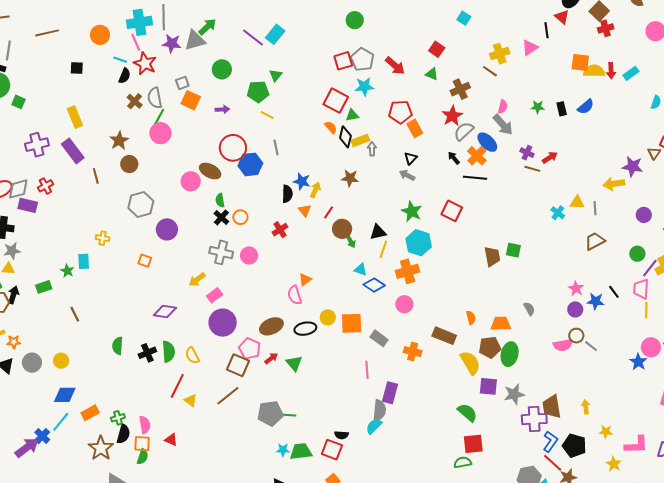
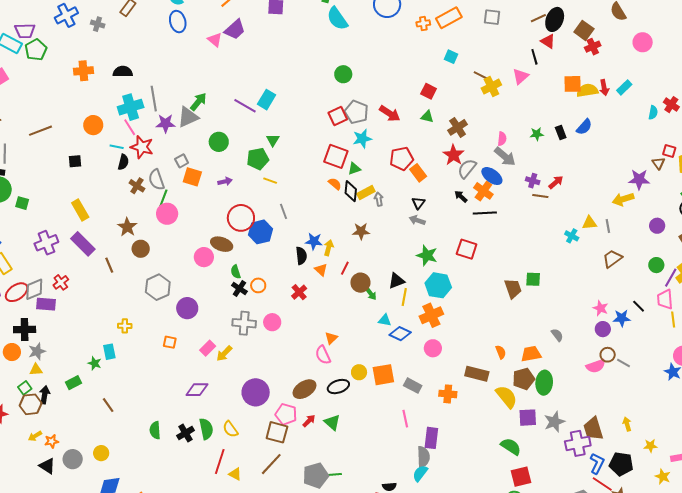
brown line: (490, 71) -> (481, 76), moved
pink rectangle: (215, 295) -> (208, 348), moved

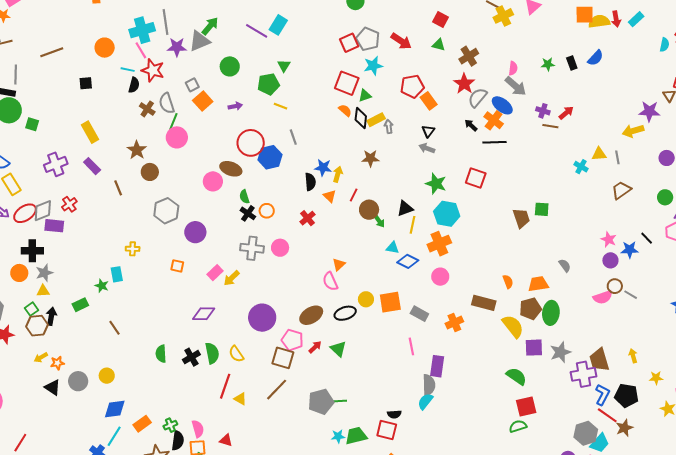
orange square: (192, 177) -> (203, 101), turned 30
purple rectangle: (83, 244) -> (92, 166), size x0.7
orange cross: (448, 394) -> (454, 323), turned -30

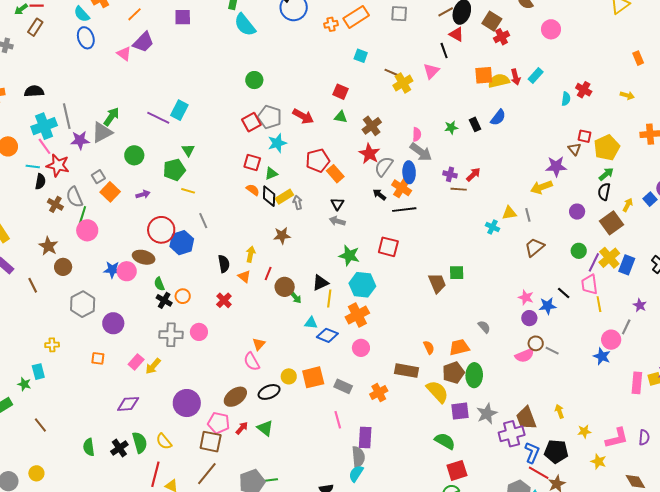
red square: (347, 83) -> (252, 163), size x0.7
blue ellipse: (502, 105) -> (409, 172), turned 55
blue star: (323, 168) -> (112, 270), moved

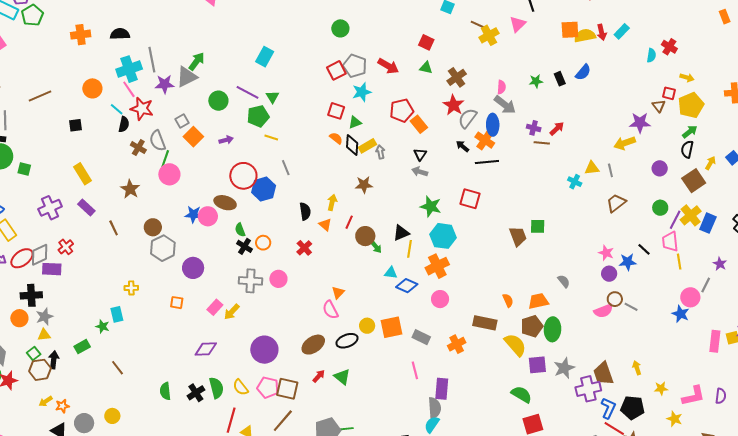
yellow arrow: (627, 95) -> (687, 78), moved
purple line: (158, 118) -> (248, 92), moved
cyan line: (33, 167) -> (117, 109), turned 32
brown circle: (63, 267) -> (153, 227), moved
pink pentagon: (219, 423) -> (268, 387), moved

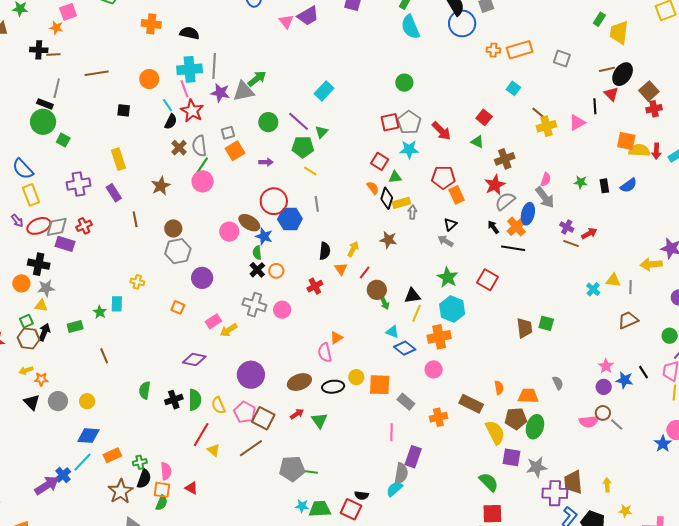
blue star: (193, 214) -> (264, 236), moved

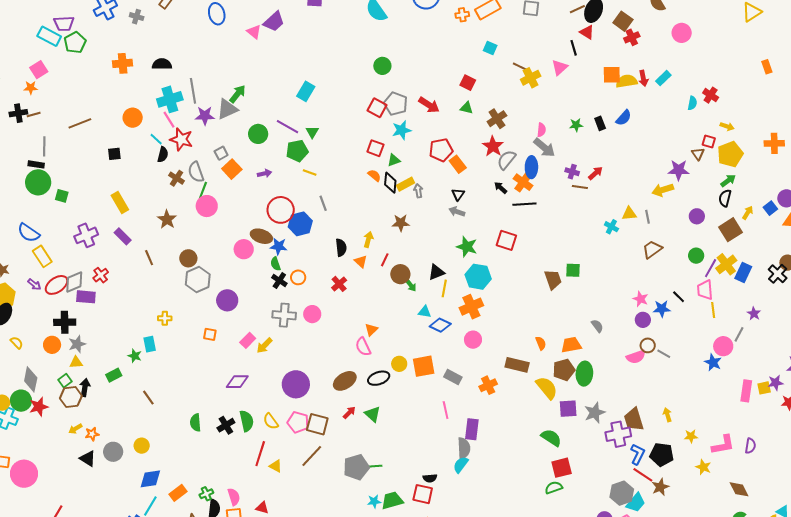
red square: (390, 122) -> (377, 108), turned -36

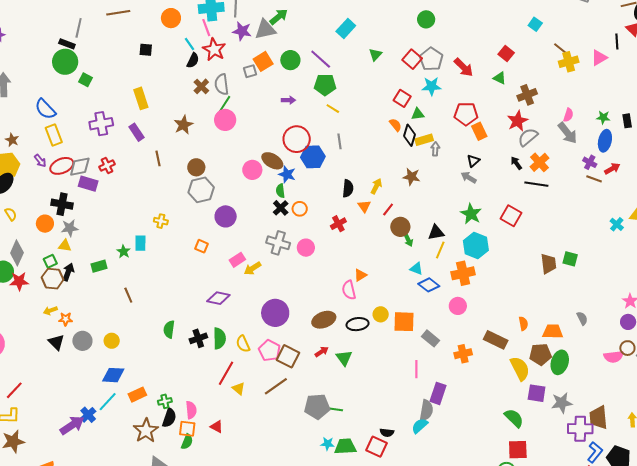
green triangle: (312, 132) -> (375, 55), moved
blue ellipse: (531, 167) -> (605, 141), moved
orange square: (232, 169) -> (263, 61), moved

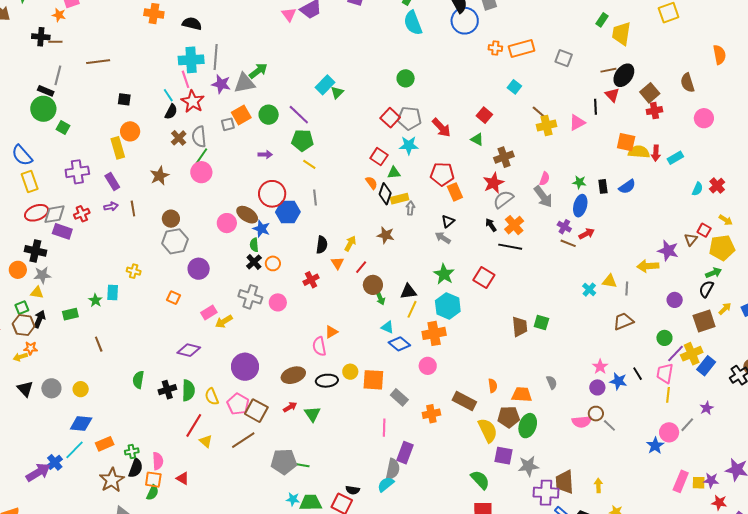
orange circle: (171, 18) -> (130, 131), moved
green triangle: (375, 55) -> (337, 92), moved
gray pentagon: (431, 59) -> (409, 118), turned -30
purple arrow: (40, 161) -> (111, 207), moved, turned -64
orange star: (66, 319) -> (31, 348), moved

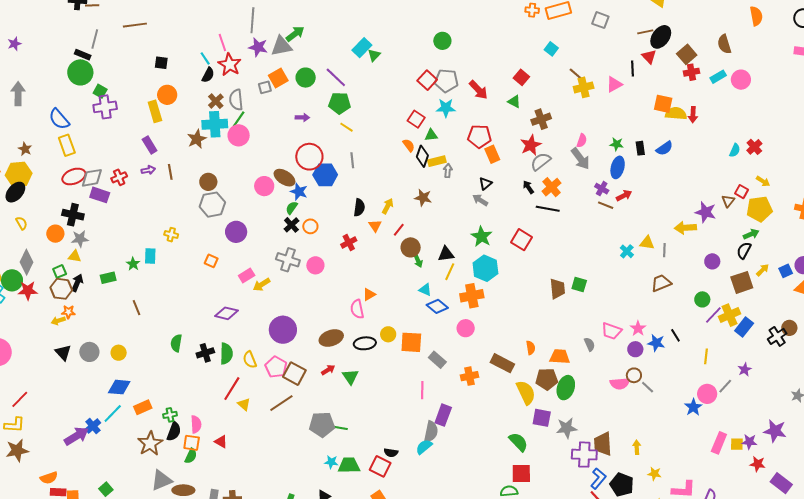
cyan cross: (191, 60) -> (215, 124), moved
cyan rectangle: (675, 158) -> (718, 77), moved
purple cross: (77, 172) -> (105, 107), moved
green semicircle: (254, 245) -> (292, 208), turned 40
pink trapezoid: (665, 373) -> (611, 331), moved, turned -80

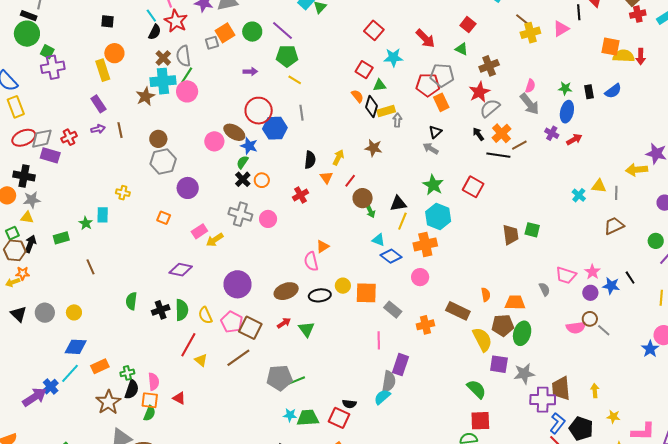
gray pentagon: (446, 81) -> (442, 75), moved
brown line: (606, 205) -> (519, 145), moved, turned -49
green line: (339, 428) -> (296, 381), turned -30

